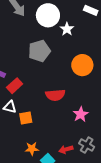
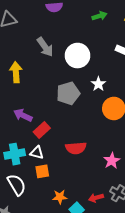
white star: (67, 29) -> (98, 84), moved
red semicircle: (55, 95) -> (76, 148), moved
orange square: (26, 118) -> (42, 171), moved

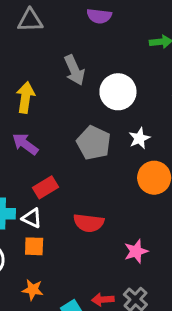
gray pentagon: (68, 93) -> (94, 143), turned 30
purple arrow: (23, 115) -> (25, 144), moved
orange star: (60, 197) -> (33, 290), moved

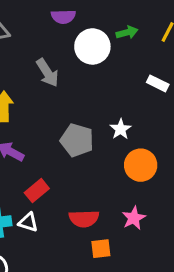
white circle: (118, 92) -> (92, 46), moved
orange square: (34, 246) -> (101, 249), moved
pink star: (136, 251) -> (134, 218), moved

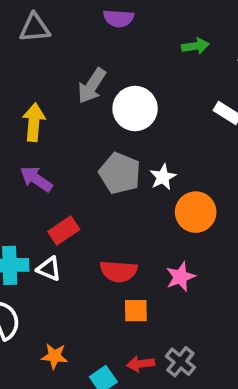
white circle: (92, 46) -> (135, 109), moved
gray arrow: (47, 73) -> (92, 86), turned 60
white star: (121, 129) -> (163, 177), moved

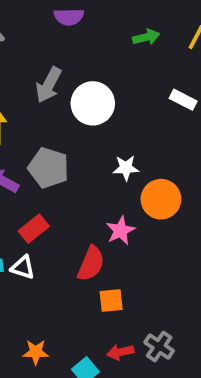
gray pentagon: (120, 173) -> (49, 168), moved
white star: (163, 177) -> (126, 168), turned 30
red semicircle: (119, 271) -> (91, 264), turned -66
pink star: (180, 277) -> (120, 230), moved

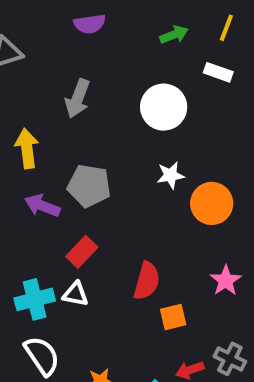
white rectangle: (183, 100) -> (218, 72), moved
white circle: (93, 103) -> (164, 107), moved
pink star: (120, 230) -> (226, 281), moved

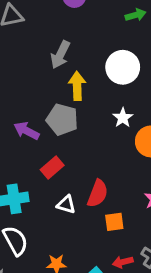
yellow arrow: (27, 148) -> (77, 86), moved
white star: (171, 175) -> (123, 118), turned -30
white triangle: (75, 294) -> (66, 205), moved

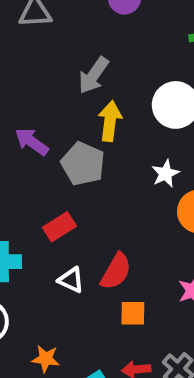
purple arrow: (27, 131) -> (32, 142), moved

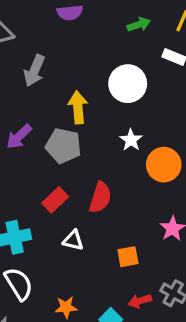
gray arrow: (93, 75) -> (34, 71), moved
purple arrow: (32, 142) -> (19, 137), turned -68
red semicircle: (116, 271) -> (100, 198), moved

